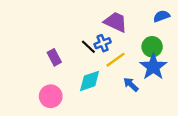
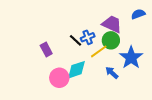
purple trapezoid: (116, 22) -> (112, 24), moved
green circle: (152, 47) -> (111, 40), moved
pink circle: (51, 96) -> (59, 78), moved

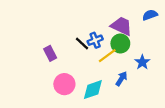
blue star: (131, 58) -> (142, 62), size x0.6
cyan diamond: (77, 70) -> (93, 90), moved
blue arrow: (112, 73) -> (121, 79), turned 80

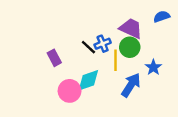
yellow line: (107, 56) -> (116, 60), turned -54
blue arrow: (121, 79) -> (131, 85), size x1.5
cyan diamond: (93, 90) -> (88, 80), moved

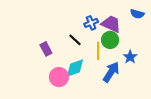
blue semicircle: (162, 17) -> (137, 14), turned -144
blue cross: (103, 44) -> (91, 23), moved

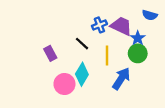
green circle: (110, 40) -> (138, 53), moved
blue star: (130, 57) -> (138, 38), moved
cyan diamond: (75, 68) -> (82, 74), turned -40

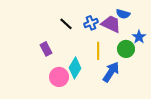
blue semicircle: (150, 15) -> (123, 14), moved
blue star: (138, 38) -> (139, 37), moved
black line: (82, 44) -> (66, 24), moved

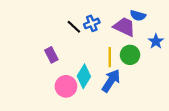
blue cross: (91, 23) -> (92, 23), moved
green circle: (126, 49) -> (130, 55), moved
blue arrow: (111, 72) -> (111, 81), moved

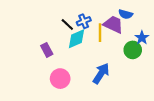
green circle: (130, 55) -> (133, 50), moved
yellow line: (110, 57) -> (100, 33), moved
cyan diamond: (84, 76) -> (76, 39), moved, turned 35

